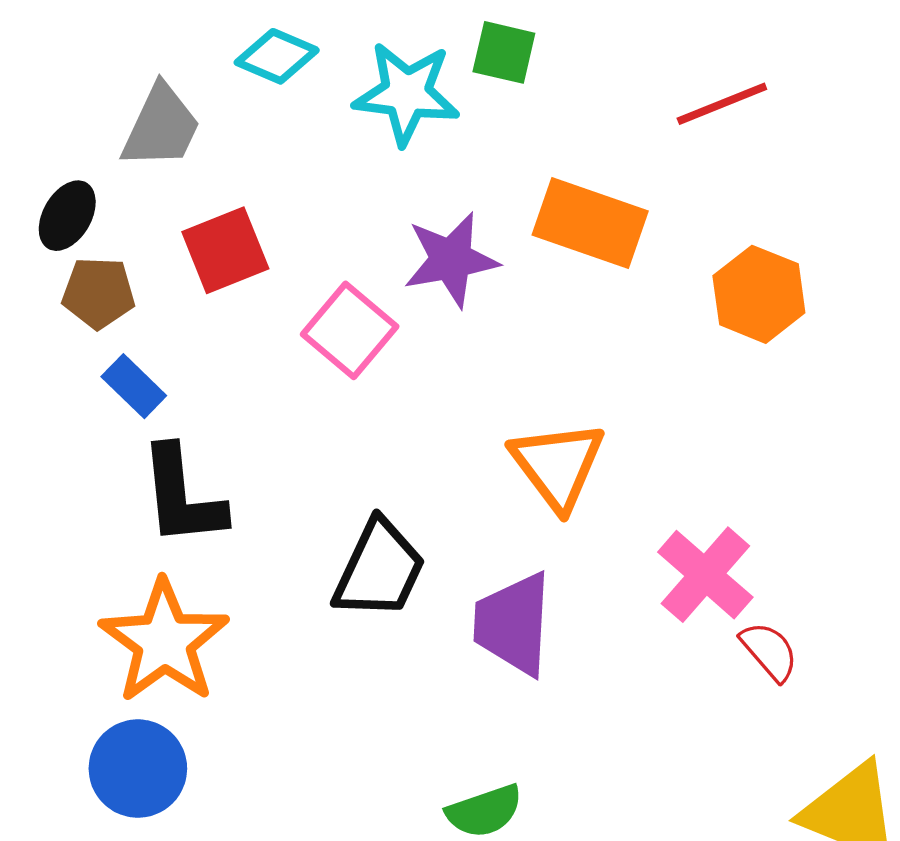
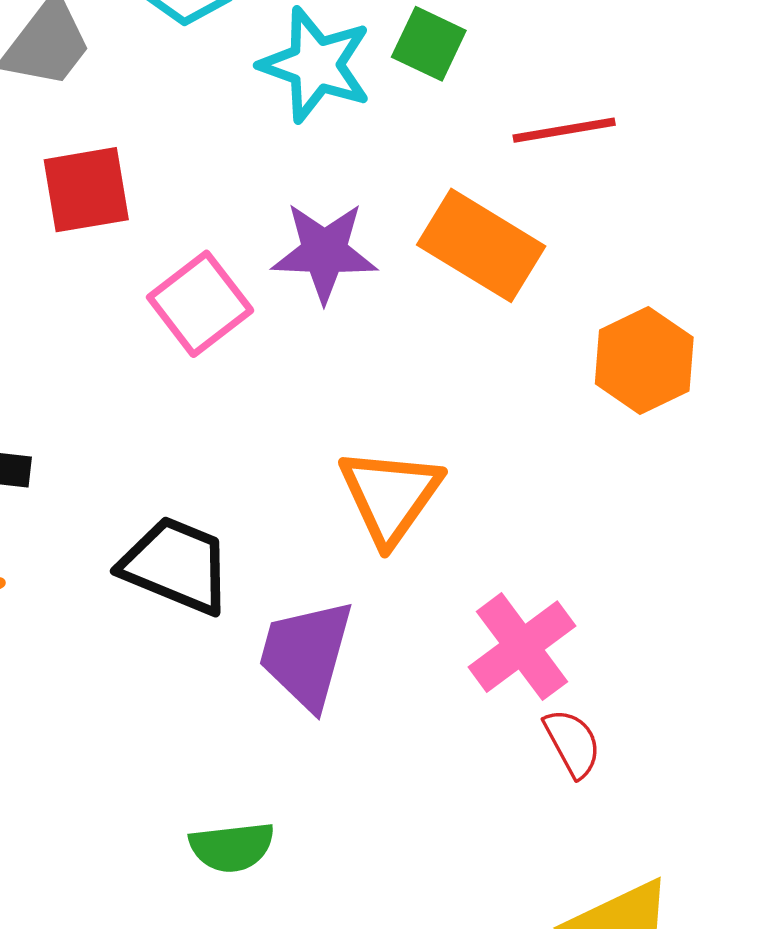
red line: (722, 104) -> (564, 130), moved
black trapezoid: (379, 569) -> (176, 565), turned -105

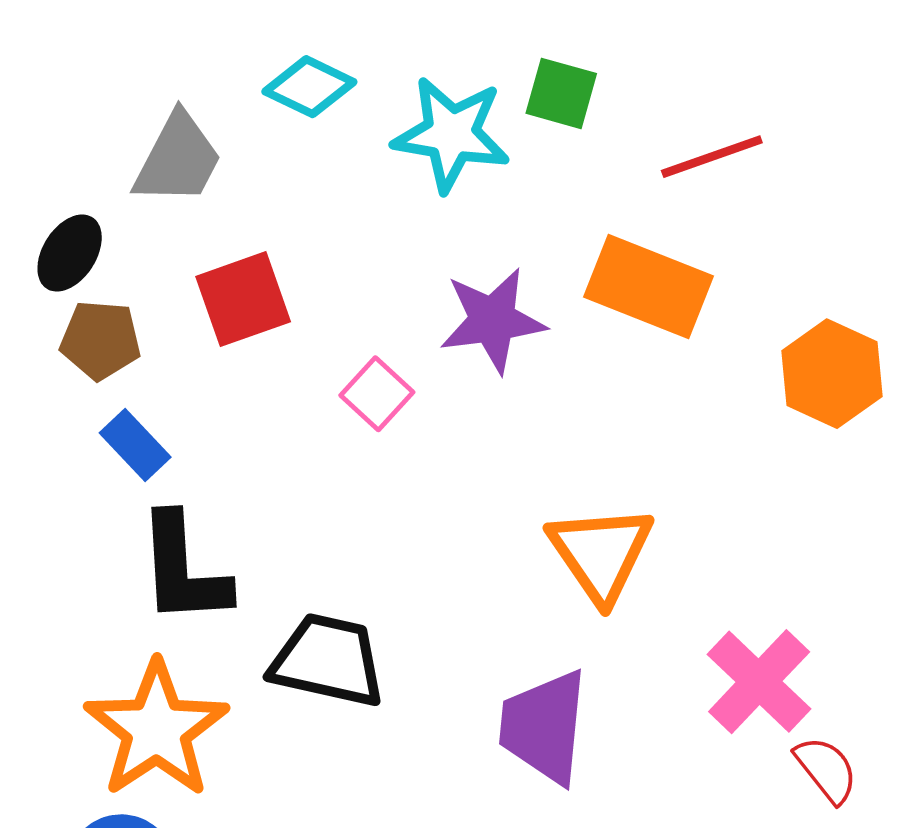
pink square: (200, 304) -> (377, 394), size x0.7
black trapezoid: (176, 565) -> (328, 660), moved

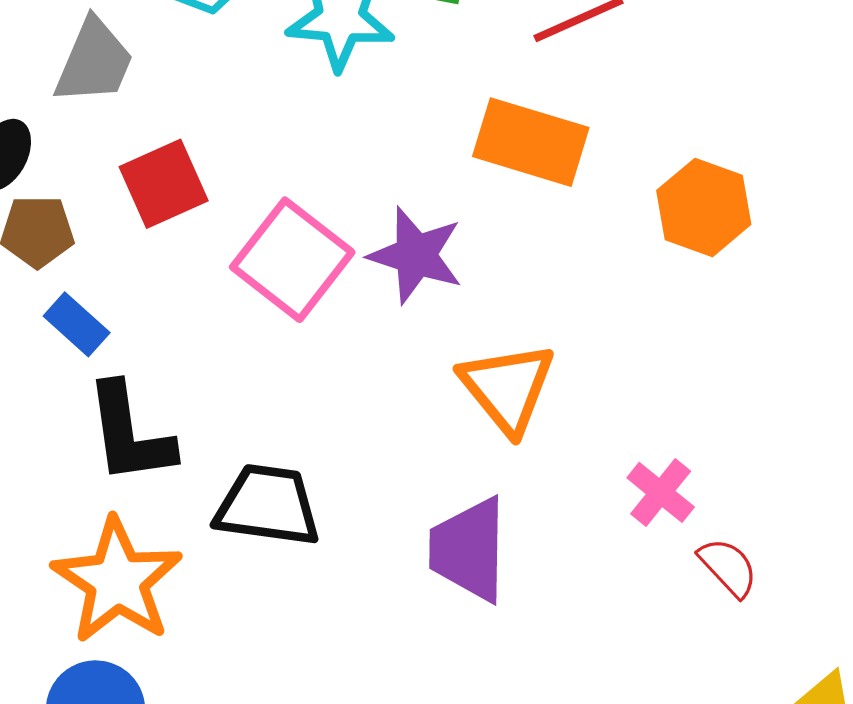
purple star: (493, 320) -> (416, 255), moved, turned 30
pink square: (377, 394) -> (292, 260), size x1.8
pink cross: (759, 682) -> (661, 492), size x0.7

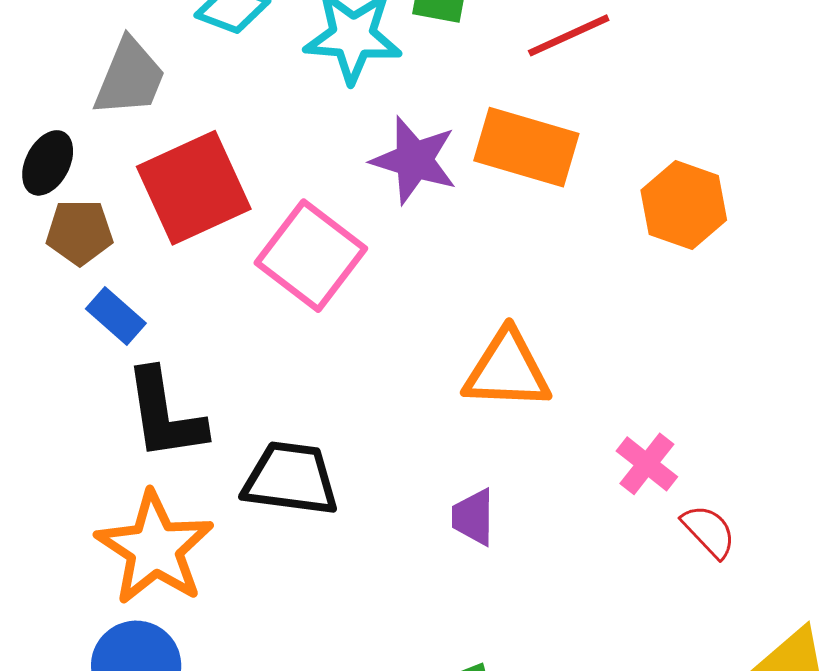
red square: (164, 184) -> (194, 188), size x1.4
purple star: (416, 255) -> (414, 160), moved
orange triangle: (507, 388) -> (507, 370), turned -48
purple trapezoid: (469, 549) -> (473, 517), size x0.6

